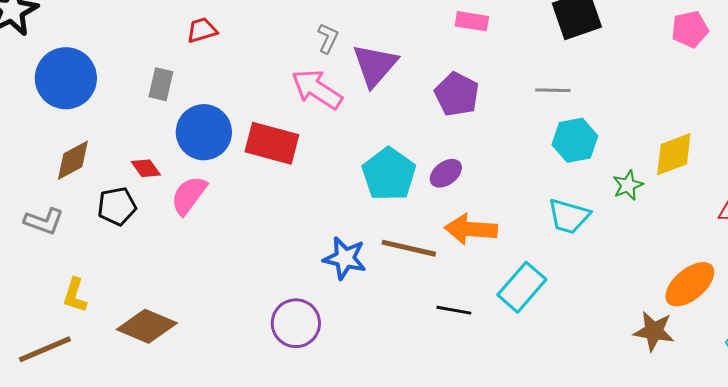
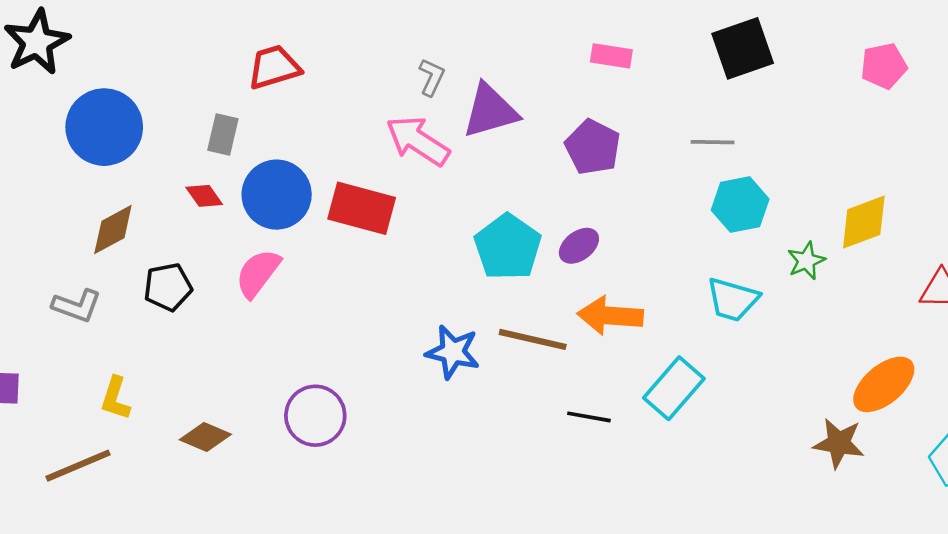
red trapezoid: (202, 30) -> (274, 67), size x1.4
purple triangle: (375, 65) -> (490, 111), turned 33
red diamond: (146, 168) -> (204, 196), moved
purple circle: (296, 323) -> (315, 416), moved
brown diamond: (147, 326) -> (205, 437), size x0.7

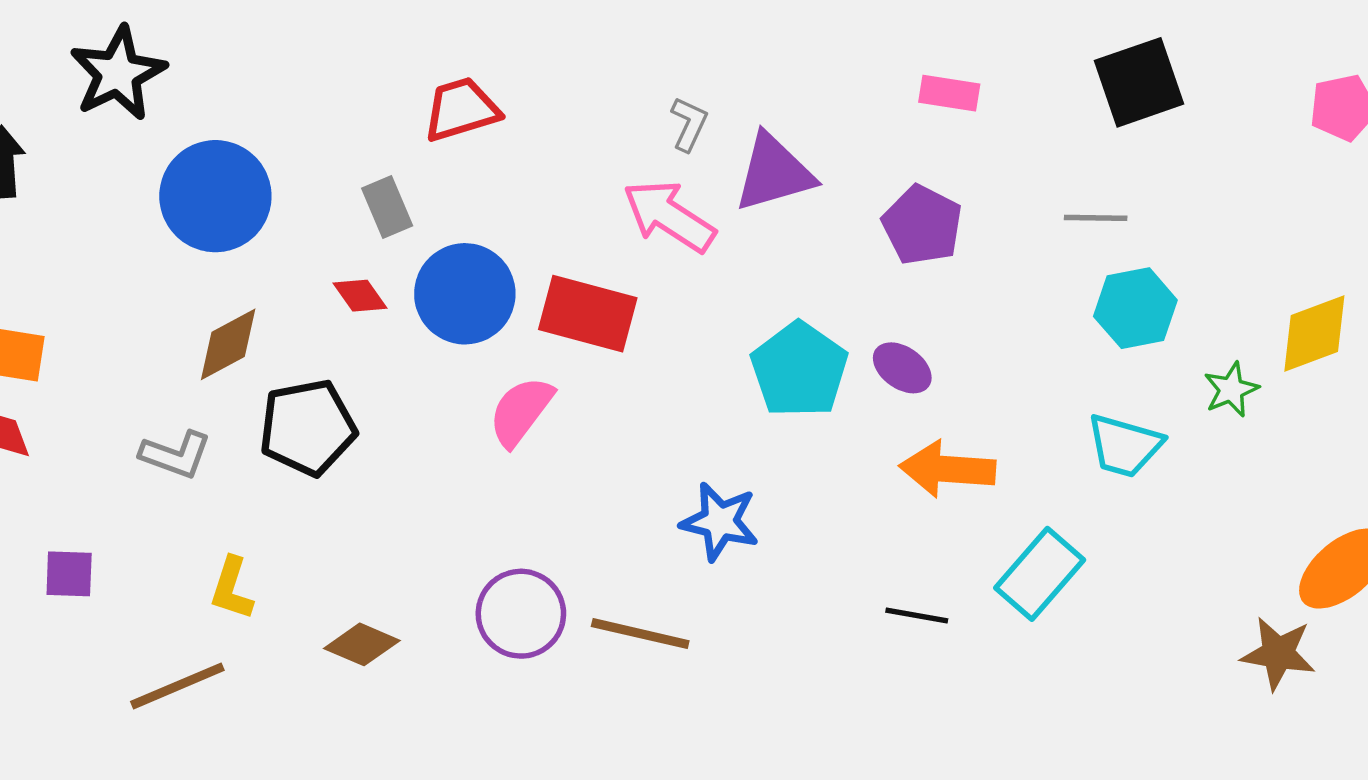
gray rectangle: (223, 135) -> (387, 207), turned -36
purple ellipse: (579, 246) -> (902, 368), turned 72
pink semicircle: (258, 273) -> (521, 411), moved
black pentagon: (168, 287) -> (308, 428), size x1.4
brown line: (533, 339) -> (640, 634), moved

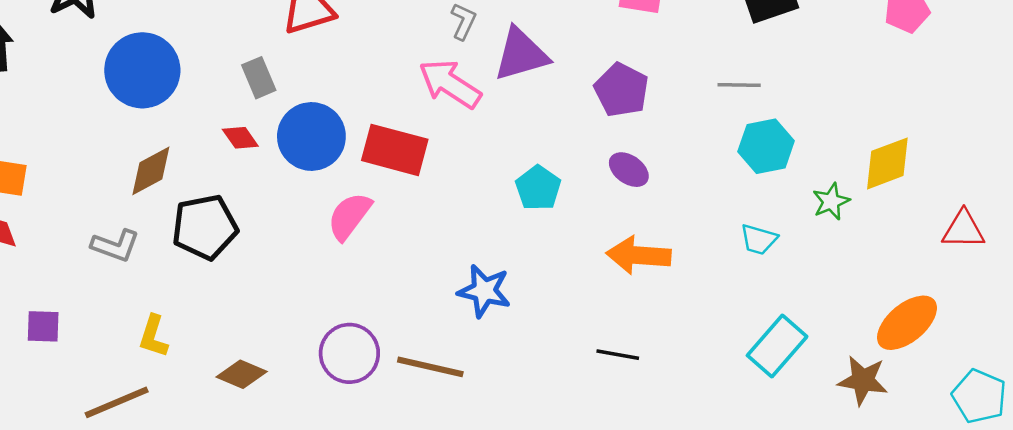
purple ellipse: (902, 368) -> (629, 170), moved
cyan pentagon: (799, 370) -> (538, 188), size x0.7
cyan trapezoid: (1125, 446) -> (759, 239), size x0.7
cyan rectangle: (1040, 574) -> (777, 346), moved

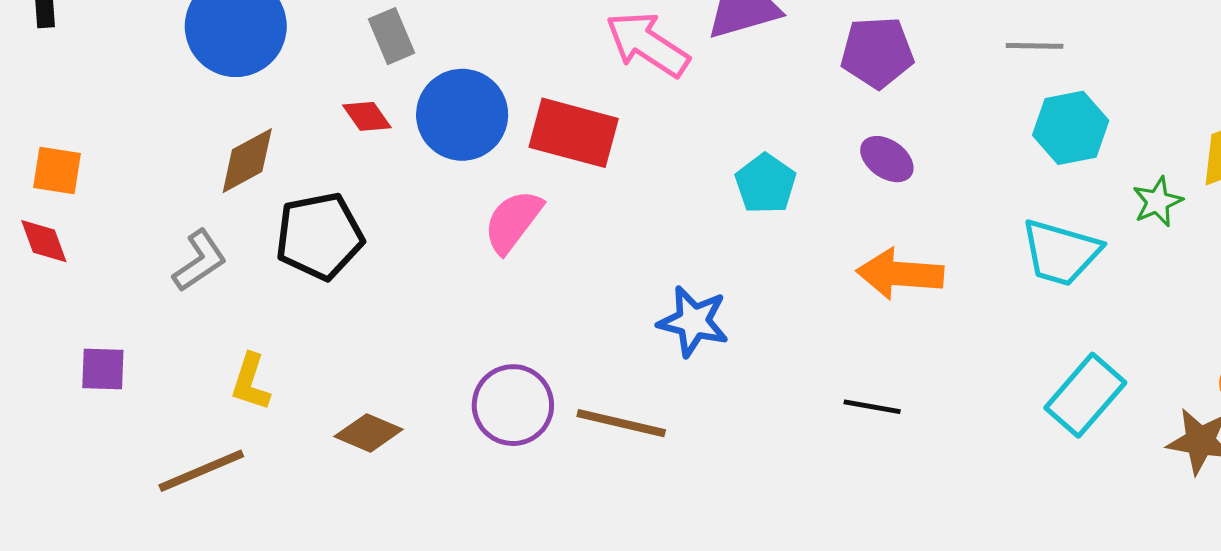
purple pentagon: (621, 90) -> (877, 52), turned -30
cyan trapezoid: (759, 239) -> (1061, 253), size x1.6
gray L-shape: (115, 246) -> (200, 261), turned -54

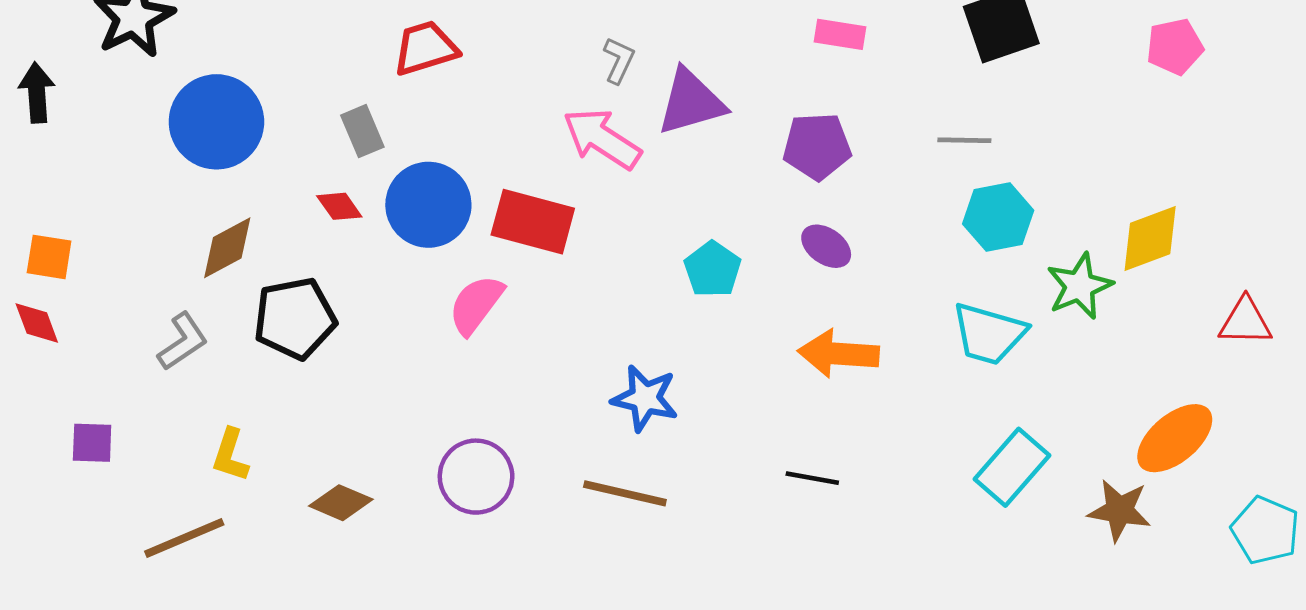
green star: (1158, 202) -> (1080, 286), size x1.4
brown line: (621, 423) -> (625, 493), moved

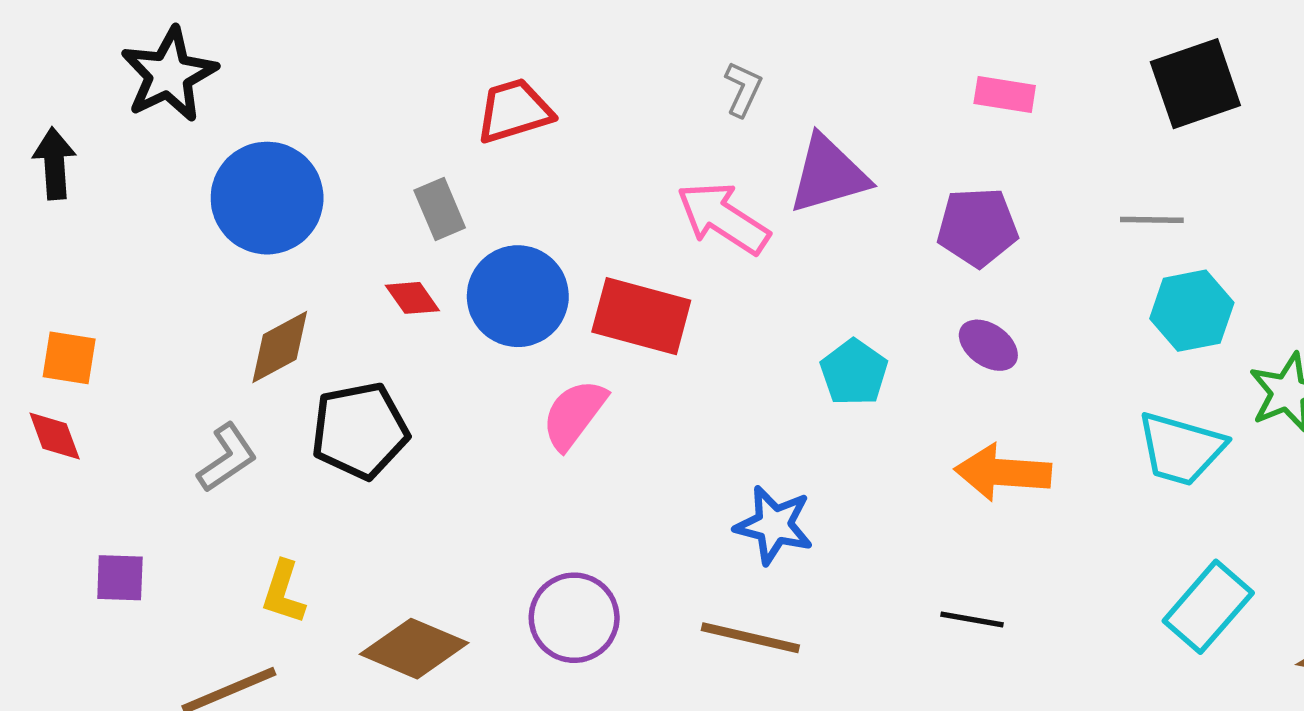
gray L-shape: (619, 60) -> (743, 89), moved
brown diamond: (341, 503) -> (414, 649), size x1.4

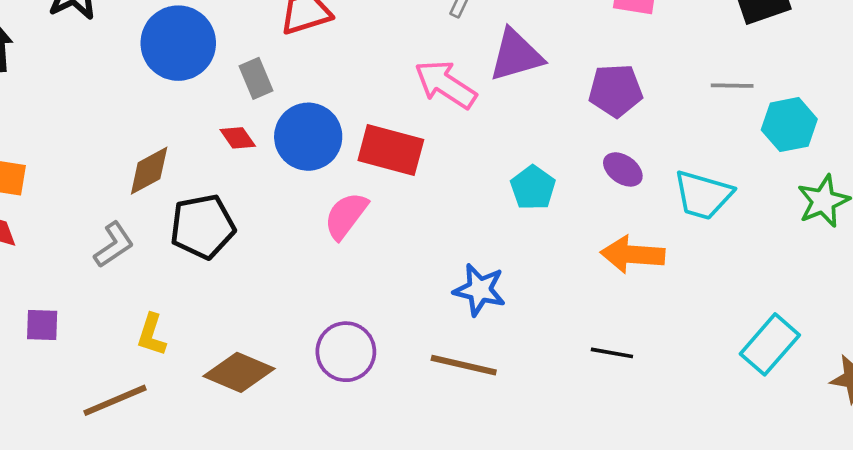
blue circle: (267, 198) -> (178, 43), moved
cyan hexagon: (1192, 311) -> (789, 125), moved
cyan trapezoid: (1181, 449) -> (703, 195), moved

